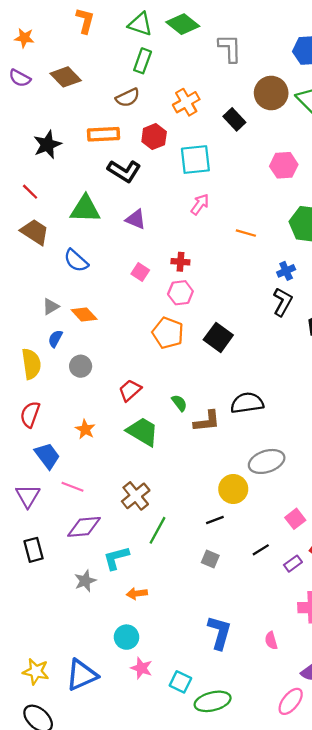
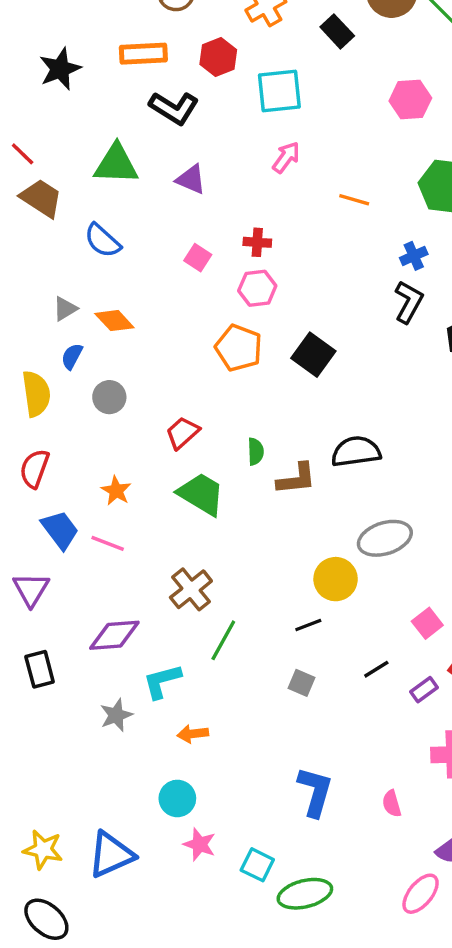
red line: (30, 192) -> (23, 154), moved
green semicircle: (179, 403) -> (256, 452), turned 36
pink line: (73, 487) -> (108, 543), moved

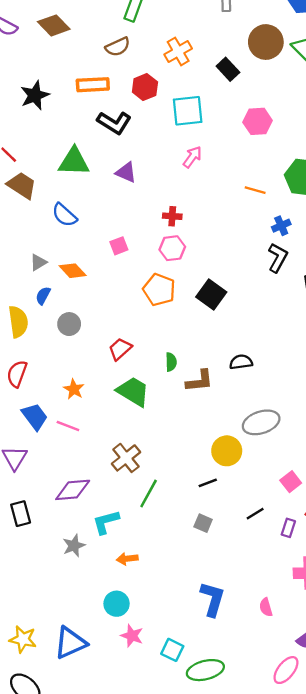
pink hexagon: (410, 99) -> (258, 121), moved
orange line: (354, 200) -> (255, 190), moved
pink square: (198, 258) -> (119, 246), moved, turned 36
black semicircle: (356, 452) -> (241, 362), size x0.7
purple rectangle: (424, 690) -> (288, 528), turned -36

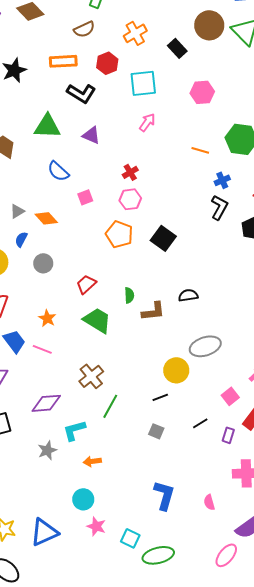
blue semicircle: (64, 215) -> (58, 171), moved
red cross: (172, 216) -> (130, 172), turned -35

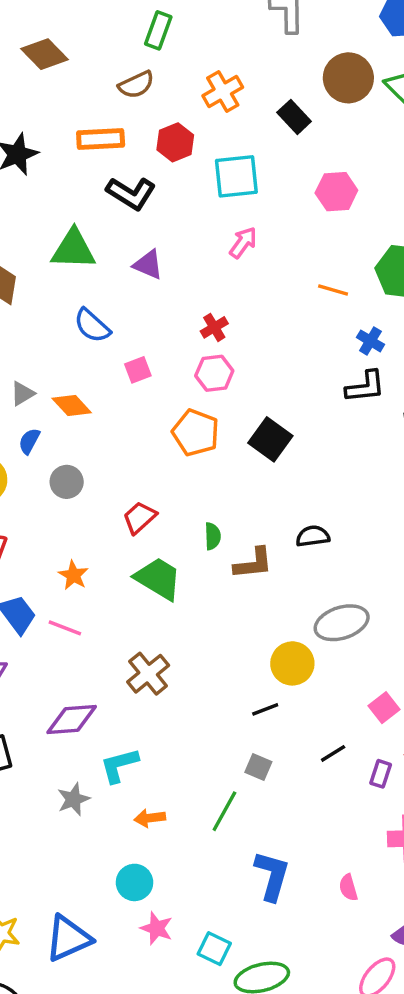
blue cross: (222, 180) -> (370, 341), turned -35
black L-shape: (219, 207) -> (365, 387), turned 55
green line: (110, 406) -> (224, 811), moved

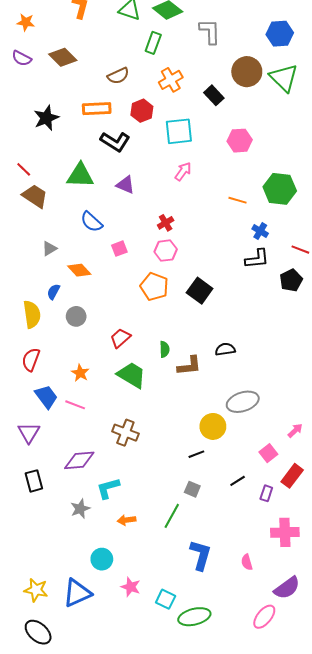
green rectangle: (158, 30) -> (153, 43), moved
gray triangle: (22, 394) -> (49, 249), moved
brown cross: (148, 674) -> (125, 433), turned -30
cyan circle: (134, 882) -> (102, 559), moved

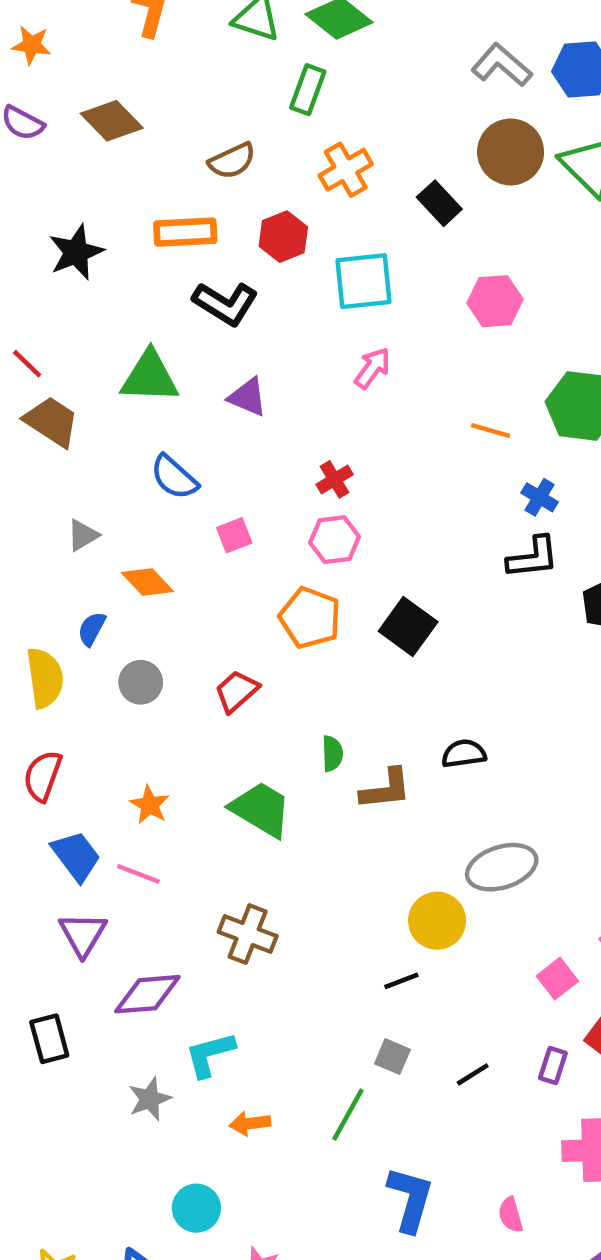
gray L-shape: (210, 32) -> (502, 65), moved, turned -48
red trapezoid: (120, 338) -> (237, 691), moved
purple triangle: (29, 433) -> (83, 934), moved
black line: (238, 481) -> (473, 1074), moved

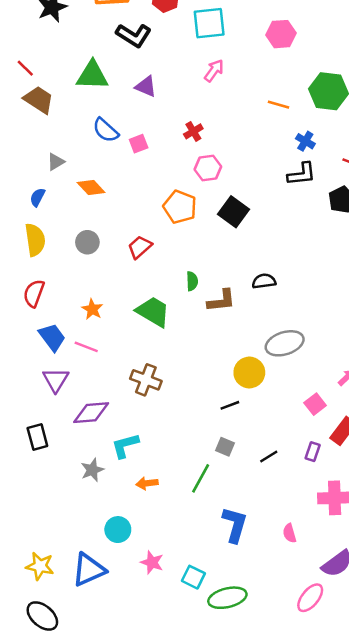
pink square: (234, 535) -> (139, 144), moved
pink hexagon: (335, 540) -> (208, 168), moved
blue semicircle: (92, 629) -> (37, 197), moved

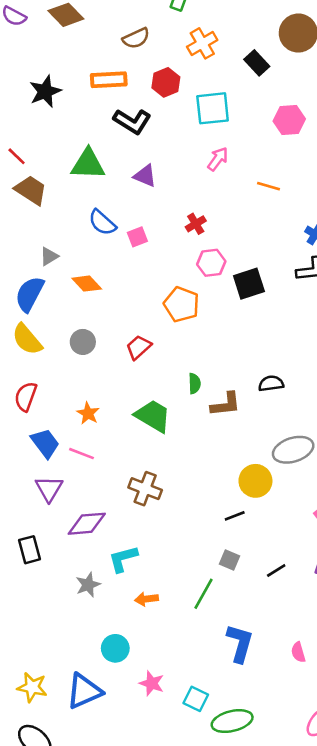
orange line: (279, 105) -> (268, 186), moved
blue semicircle: (37, 197) -> (30, 294), size x1.8
black square: (234, 212) -> (249, 284), moved, turned 36
yellow semicircle: (35, 240) -> (27, 339), turned 148

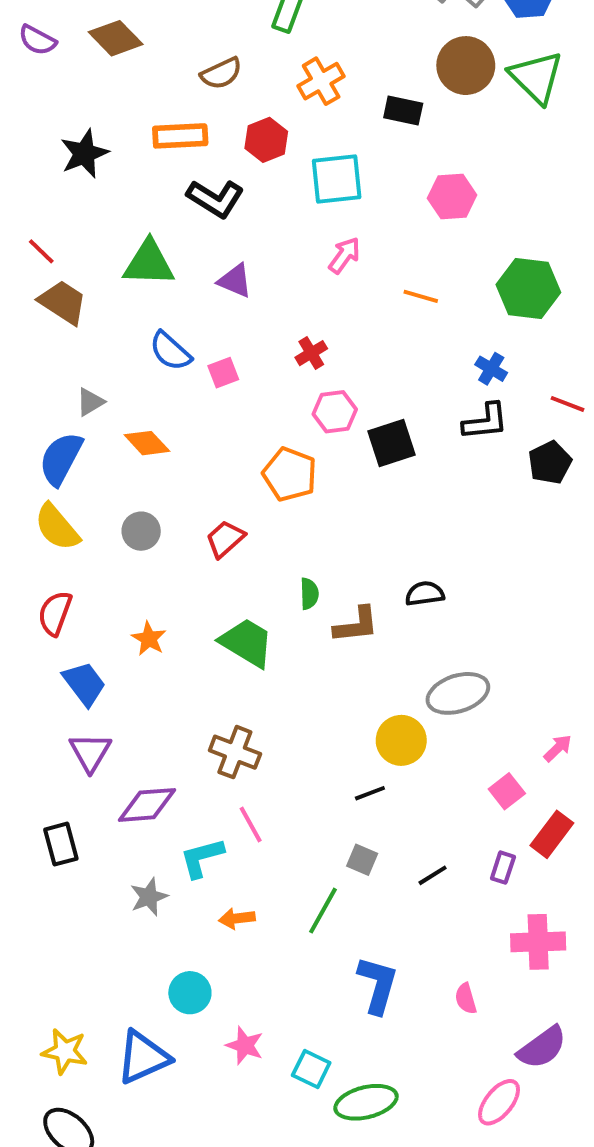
black rectangle: (257, 63) -> (403, 111), turned -35
pink line: (82, 454) -> (251, 824), moved, turned 40

